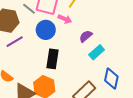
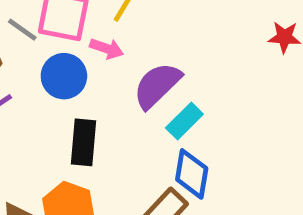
purple semicircle: (86, 36) -> (157, 85), size x1.6
blue diamond: (111, 78) -> (192, 174), moved

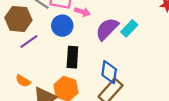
cyan rectangle: (184, 121) -> (129, 28), moved
blue diamond: (192, 174) -> (109, 72), moved

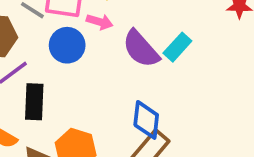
purple semicircle: (107, 29) -> (141, 49), turned -85
black rectangle: (72, 57) -> (34, 102), moved

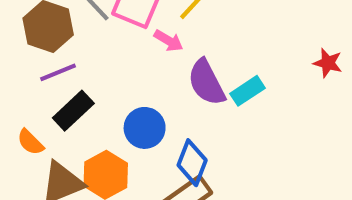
blue circle: (67, 45) -> (145, 128), moved
black rectangle: (34, 102) -> (73, 111), turned 30

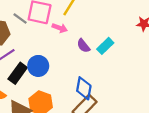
purple semicircle: (206, 82) -> (83, 46), size x0.6
blue circle: (145, 128) -> (38, 66), moved

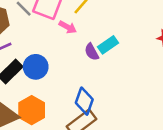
cyan rectangle: (105, 46) -> (108, 45), moved

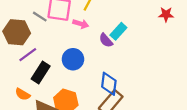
blue circle: (36, 67) -> (73, 59), moved

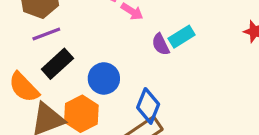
blue circle: (73, 59) -> (104, 78), moved
orange semicircle: (23, 94) -> (24, 87), size x1.5

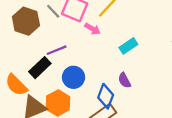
purple line: (46, 34) -> (57, 50), moved
purple semicircle: (161, 44) -> (124, 80), moved

